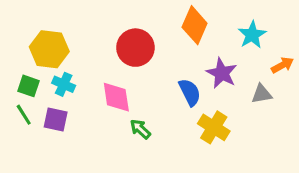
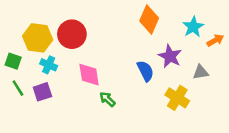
red circle: (135, 48) -> (72, 34), moved
orange arrow: (282, 65) -> (215, 40), moved
green square: (28, 86) -> (13, 61), moved
purple square: (56, 119) -> (42, 92), turned -30
yellow cross: (214, 127) -> (177, 98), moved

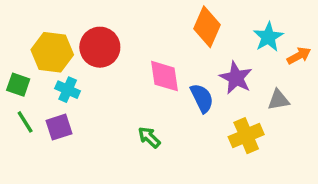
pink diamond: (89, 75) -> (164, 76), moved
yellow cross: (177, 98) -> (246, 136), turned 35

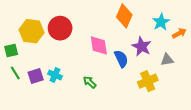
green square: (18, 85) -> (11, 51), turned -32
cyan cross: (68, 90) -> (55, 75), moved

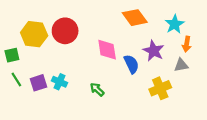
orange diamond: (124, 16) -> (135, 18), turned -60
orange arrow: (179, 33) -> (187, 44), moved, turned 128

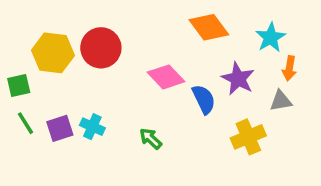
pink diamond: (107, 50) -> (166, 77), turned -35

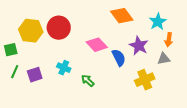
green line: (26, 123) -> (15, 72), turned 56
cyan cross: (92, 127) -> (64, 68), moved

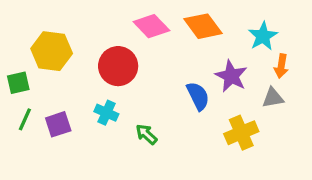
red circle: (59, 28) -> (118, 66), moved
pink diamond: (97, 45) -> (151, 26), moved

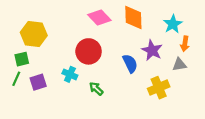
orange diamond: (203, 26) -> (133, 18), turned 35
red circle: (118, 66) -> (89, 51), moved
green square: (18, 83) -> (22, 59), moved

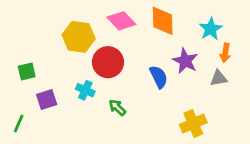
yellow hexagon: (34, 34) -> (79, 37), moved
green line: (16, 79) -> (19, 123), moved
yellow cross: (159, 88) -> (193, 123), moved

